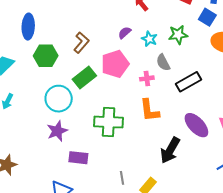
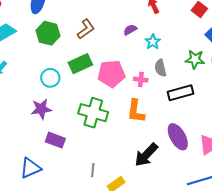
green star: (178, 35) -> (195, 59), moved
pink pentagon: (115, 64) -> (111, 74), moved
cyan circle: (59, 99) -> (50, 78), size x0.7

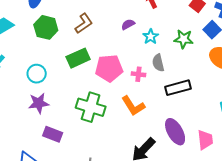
green star: (195, 59) -> (184, 39), moved
cyan circle: (50, 78) -> (37, 74), moved
orange L-shape: (136, 111) -> (133, 106), turned -40

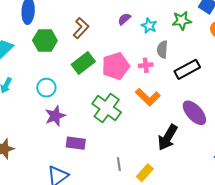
gray semicircle: (158, 63) -> (162, 50), turned 30
green cross: (91, 107) -> (107, 108), turned 32

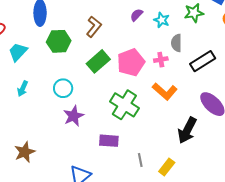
purple rectangle: (76, 143) -> (109, 141), moved

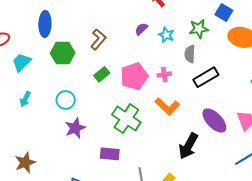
gray semicircle: (176, 43) -> (190, 54), moved
green rectangle: (98, 61) -> (102, 74), size x0.7

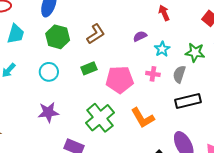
cyan trapezoid: (22, 62) -> (16, 34), turned 135
pink cross: (164, 74) -> (153, 74), moved
cyan circle: (66, 100) -> (49, 72), moved

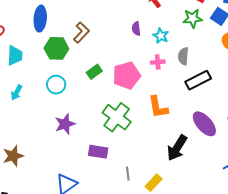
brown L-shape: (96, 34) -> (81, 33), moved
purple semicircle: (140, 36) -> (136, 29), turned -56
green star: (195, 52) -> (193, 18), moved
orange L-shape: (143, 118) -> (158, 107), turned 35

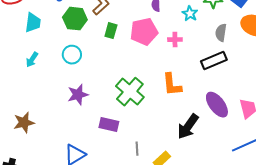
cyan star: (161, 36) -> (190, 14), moved
gray semicircle: (183, 56) -> (221, 33), moved
green rectangle: (94, 72) -> (111, 31), moved, turned -42
pink pentagon: (127, 75) -> (144, 32), moved

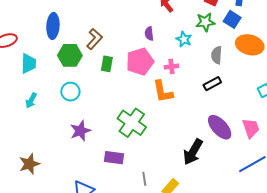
black rectangle: (214, 61) -> (212, 84), size x0.7
orange L-shape: (172, 85) -> (163, 92), moved

